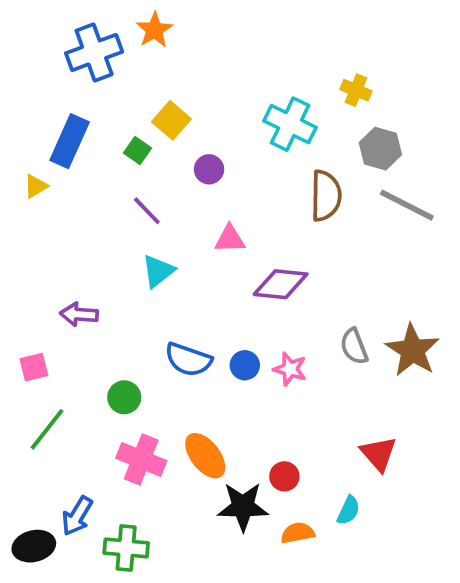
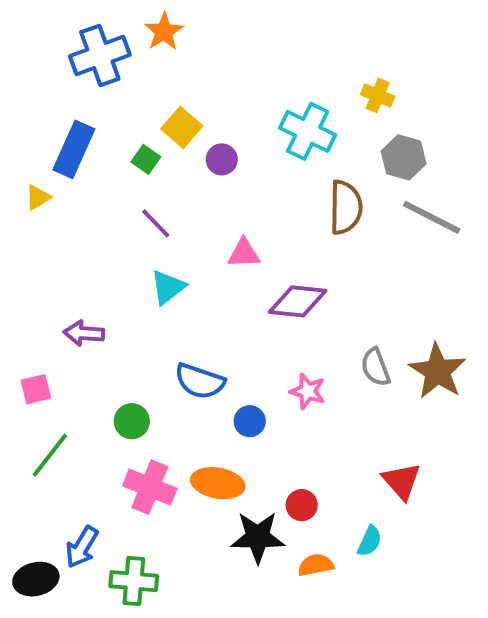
purple circle: (209, 169) -> (222, 159), moved
blue circle: (245, 365) -> (250, 421), moved
orange ellipse: (205, 456) -> (218, 483), turned -42

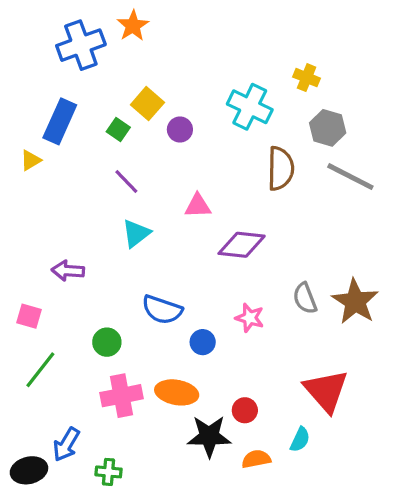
pink square: (36, 389) -> (29, 316), turned 30
red triangle: (402, 481) -> (326, 391), size x1.4
pink cross: (150, 487) -> (121, 396), turned -33
green cross: (134, 581) -> (109, 472), size x0.7

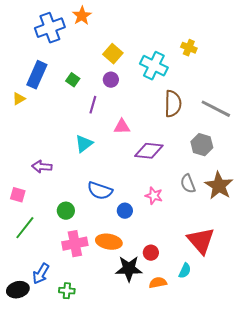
yellow square: (147, 104) -> (113, 54), moved
gray hexagon: (328, 128) -> (202, 145), moved
purple line: (126, 181) -> (93, 105), moved, turned 60

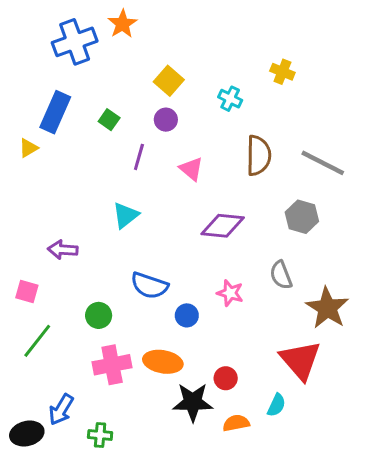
cyan cross: (154, 66) -> (230, 99), size x0.6
pink triangle: (122, 127) -> (191, 169), moved, turned 42
brown star: (219, 186) -> (327, 308), moved

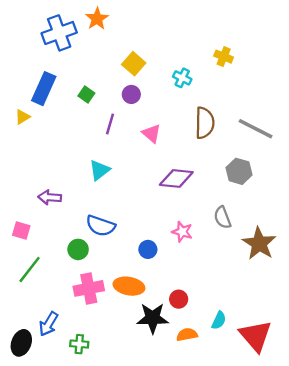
blue semicircle: (149, 286) -> (101, 226), moved
red triangle: (300, 360) -> (256, 336), moved
black ellipse: (27, 434) -> (21, 343), turned -55

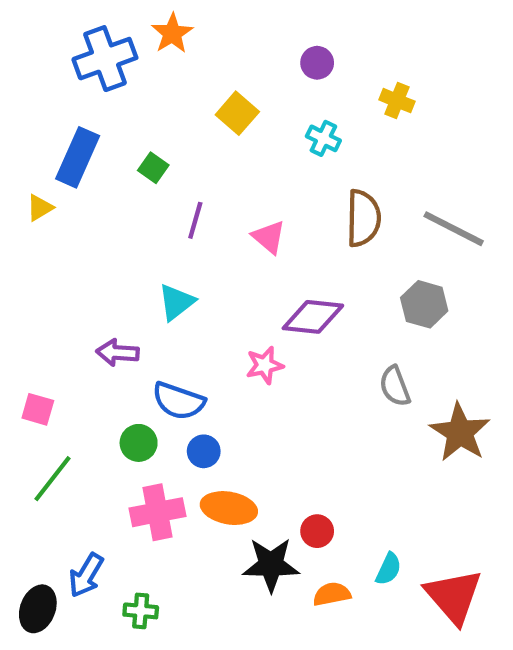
purple circle: (131, 94) -> (317, 63), moved
purple arrow: (50, 197) -> (118, 353), moved
pink star: (182, 232) -> (265, 365), moved, turned -30
blue circle: (148, 249) -> (204, 451), moved

